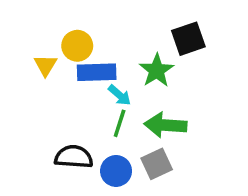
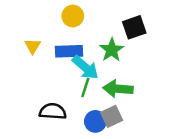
yellow circle: (77, 46) -> (73, 16), moved
cyan arrow: (120, 95) -> (85, 67), size x1.6
blue circle: (116, 171) -> (95, 121), moved

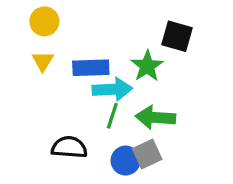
yellow circle: (73, 16) -> (44, 21), moved
black square: (134, 27) -> (177, 36), turned 35
cyan arrow: (85, 67) -> (112, 89), turned -44

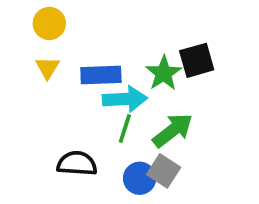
black square: (177, 36) -> (197, 60), moved, turned -32
green arrow: (155, 117) -> (173, 130), turned 138
gray square: (147, 154) -> (164, 171), turned -32

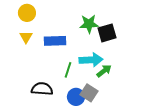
green star: (164, 73) -> (89, 24), moved, turned 30
cyan arrow: (125, 99) -> (91, 60), moved
green arrow: (173, 130) -> (104, 71), moved, size x0.7

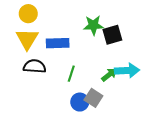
yellow triangle: (26, 37) -> (27, 39), size x1.6
cyan arrow: (91, 60) -> (127, 70), moved
black semicircle: (42, 89) -> (35, 66), moved

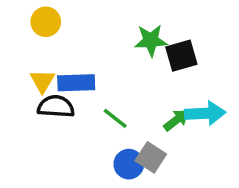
yellow triangle: (27, 39) -> (42, 81), moved, size x0.7
blue rectangle: (58, 43) -> (76, 83), moved
green line: (71, 74) -> (115, 118), turned -70

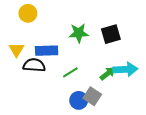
green star: (151, 40) -> (79, 33), moved
yellow triangle: (42, 81) -> (16, 50), moved
green line: (115, 118) -> (70, 72), turned -70

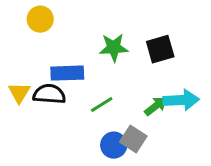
yellow triangle: (16, 50) -> (19, 93), moved

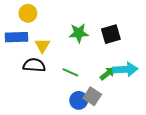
blue rectangle: (67, 73) -> (16, 37), moved
yellow triangle: (19, 93) -> (42, 45), moved
green line: (102, 105) -> (70, 72), turned 56

